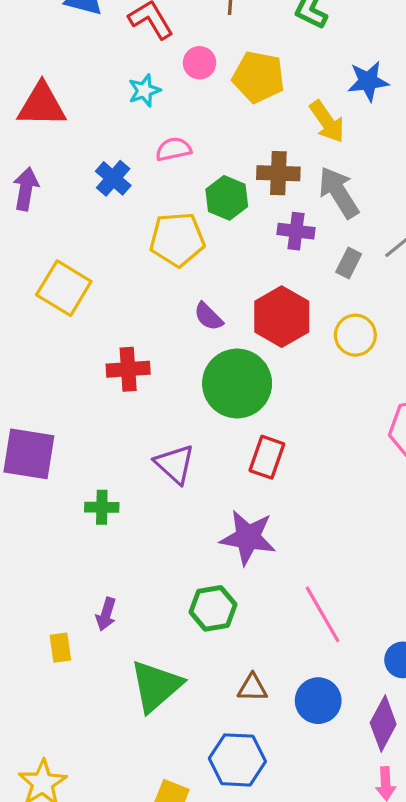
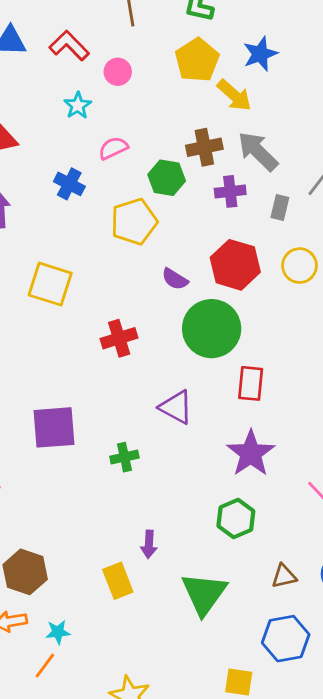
yellow pentagon: (258, 77) -> (197, 60), moved, turned -30
purple star: (248, 537) -> (251, 453), turned -30
yellow rectangle: (60, 648) -> (118, 581), size x1.4

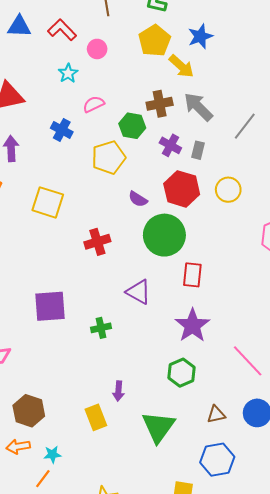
purple cross: (230, 191) -> (170, 145), moved, turned 35
gray rectangle: (280, 207) -> (198, 150), moved

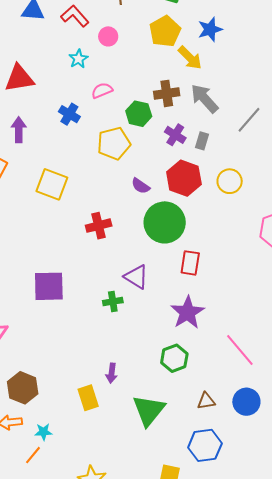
green cross: (101, 328) -> (113, 302), moved

